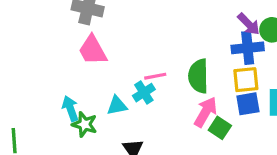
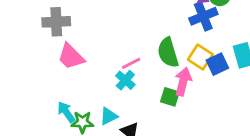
yellow square: (246, 80) -> (200, 57), moved, turned -35
cyan triangle: (117, 106) -> (109, 116), moved
green square: (220, 128) -> (170, 97), moved

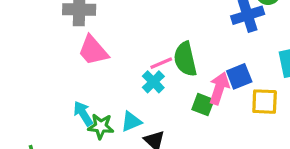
green semicircle: (168, 53) -> (185, 59), moved
yellow square: (200, 57) -> (265, 102), moved, turned -35
blue square: (217, 64) -> (239, 76), moved

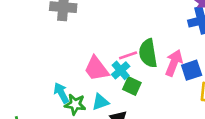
pink trapezoid: (93, 50) -> (96, 69), moved
pink arrow: (219, 88) -> (174, 63), moved
green square: (203, 105) -> (132, 86), moved

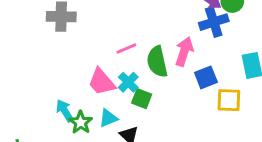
pink line: (128, 55) -> (126, 48), moved
pink arrow: (174, 63) -> (184, 52), moved
green star: (75, 104) -> (81, 122), turned 30

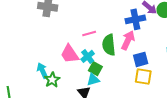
blue cross: (214, 22) -> (135, 19), moved
yellow square: (229, 100) -> (143, 77), moved
cyan triangle: (108, 118) -> (93, 80), moved

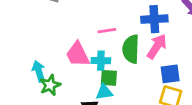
blue cross: (135, 19) -> (154, 19), moved
cyan cross: (88, 56) -> (101, 61), turned 32
green square: (95, 69) -> (109, 78), turned -32

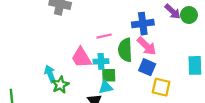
pink arrow: (157, 46) -> (147, 46), turned 105
blue square: (170, 74) -> (147, 67), moved, turned 35

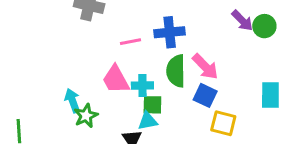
blue cross: (143, 24) -> (170, 32), moved
pink line: (104, 36) -> (131, 42), moved

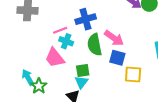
cyan cross: (142, 85) -> (66, 41), moved, turned 32
cyan triangle: (148, 121) -> (81, 82), turned -32

